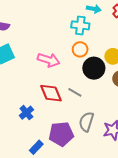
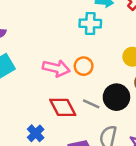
orange circle: (80, 49) -> (84, 66), moved
black circle: (94, 68) -> (116, 97), moved

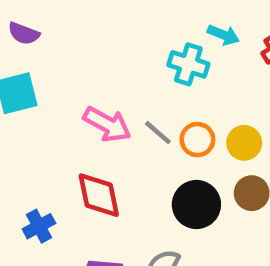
orange circle: (84, 66) -> (197, 140), moved
gray line: (91, 104) -> (158, 133), moved

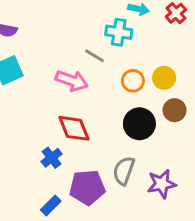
gray line: (158, 133) -> (94, 56), moved
blue cross: (39, 226) -> (52, 158), moved

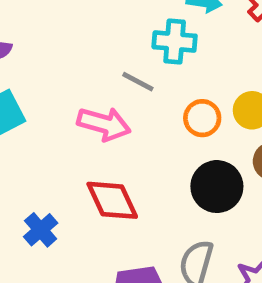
blue cross: (52, 158) -> (41, 230), moved

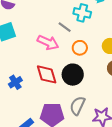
orange circle: (202, 118) -> (80, 48), moved
black circle: (217, 187) -> (73, 75), moved

